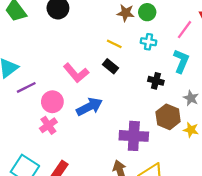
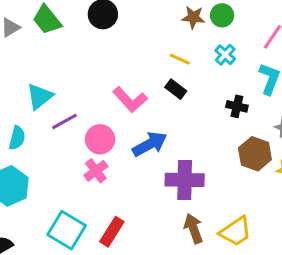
cyan cross: (149, 42) -> (225, 55), turned 35
purple cross: (134, 136) -> (185, 180), moved

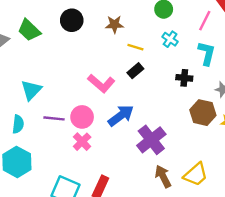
brown star: (193, 17) -> (114, 24), moved
black rectangle: (176, 89) -> (135, 71), turned -70
purple line: (64, 121) -> (54, 118), moved, turned 42
purple cross: (185, 180) -> (151, 140), turned -32

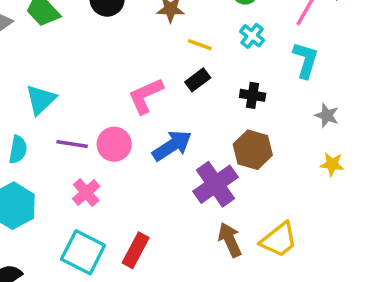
black cross: (184, 78) -> (253, 95), moved
pink L-shape: (101, 83) -> (146, 96), turned 112
brown hexagon: (203, 113) -> (253, 150), moved
pink cross: (82, 142) -> (86, 193), moved

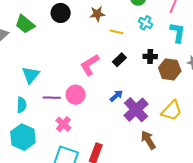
black rectangle: (198, 80) -> (119, 60), moved
blue arrow: (172, 146) -> (116, 96), moved, size x0.6
brown hexagon: (253, 150) -> (170, 69), moved
yellow trapezoid: (279, 240) -> (172, 111), moved

